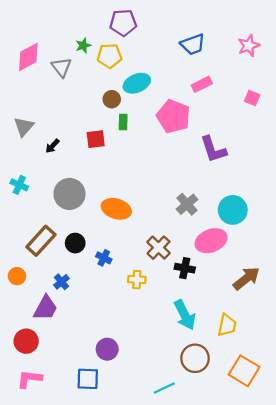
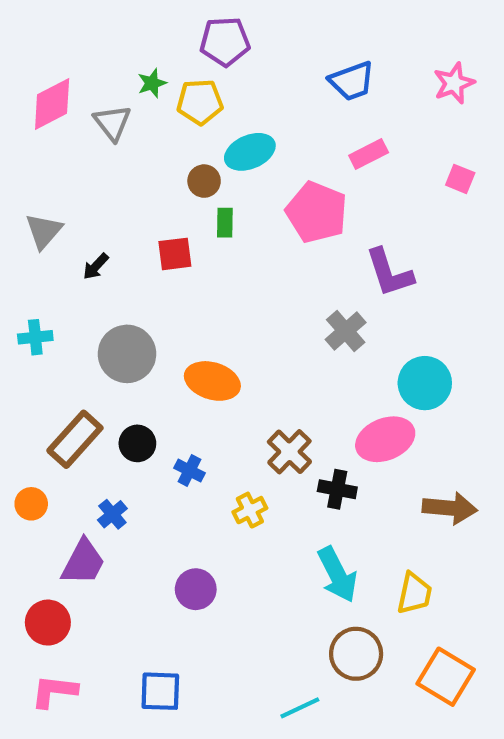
cyan cross: (19, 185) -> (35, 337), turned -30
gray cross: (187, 204) -> (346, 331), moved
brown arrow: (246, 278) -> (450, 508), turned 44
yellow cross: (137, 280) -> (250, 510), turned -30
purple circle: (107, 349) -> (196, 589), moved

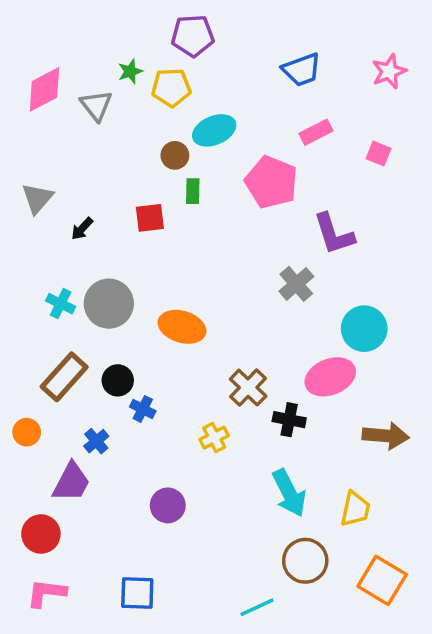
pink square: (460, 179) -> (378, 154), moved
cyan cross: (35, 337) -> (61, 304), moved, turned 32
blue cross: (189, 471) -> (143, 409), moved

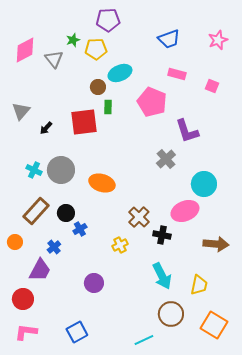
pink rectangle: (316, 132) -> (177, 74), turned 42
red square: (150, 218) -> (84, 122), size x1.6
blue cross: (143, 409) -> (80, 229), turned 32
blue square: (137, 593) -> (77, 332), turned -30

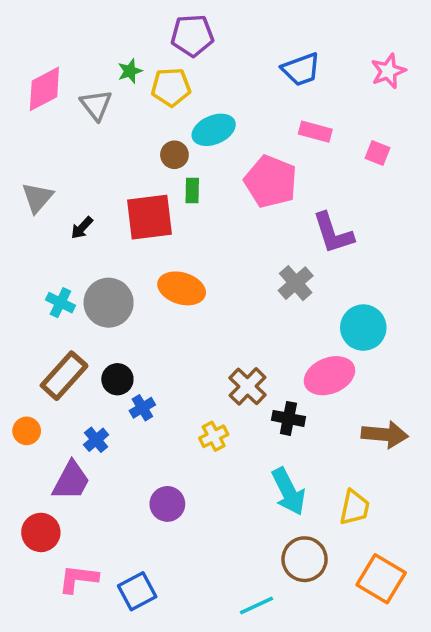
orange ellipse: (102, 183) -> (182, 288), moved
pink L-shape: (26, 332) -> (78, 579), moved

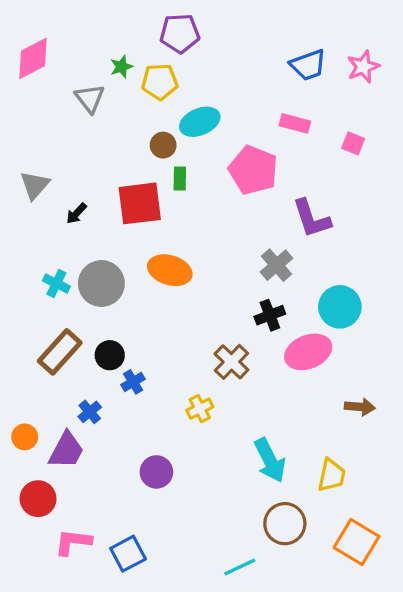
blue trapezoid: (301, 69) -> (308, 65), moved
pink diamond: (44, 89) -> (33, 58), moved
black cross: (288, 418) -> (270, 315), moved, turned -32
orange circle: (27, 431) -> (25, 437), moved
brown arrow: (385, 434) -> (360, 407), size x0.7

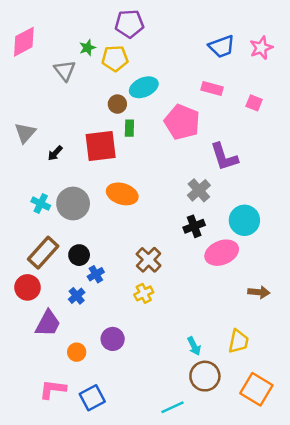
brown cross: (231, 362) -> (149, 260), moved
blue cross: (90, 412) -> (77, 296), moved
orange circle: (25, 437) -> (77, 352), moved
cyan arrow: (270, 460) -> (194, 346), moved, size x0.6
red circle: (38, 499) -> (28, 287), moved

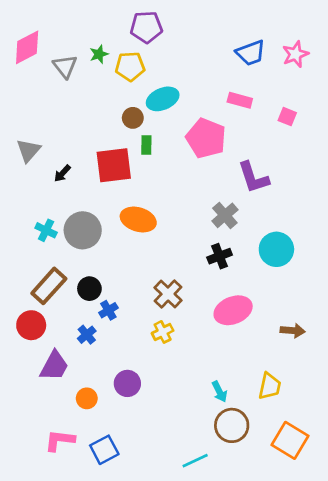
gray triangle: (65, 70) -> (65, 66), moved
pink ellipse: (222, 253) -> (233, 310), moved

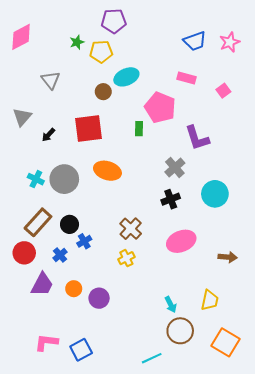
gray triangle: (65, 66) -> (51, 80), moved
pink square: (287, 117) -> (223, 91), turned 32
green rectangle: (146, 145) -> (139, 129), moved
blue cross: (87, 335) -> (60, 255), moved
orange circle: (87, 398) -> (74, 289), moved

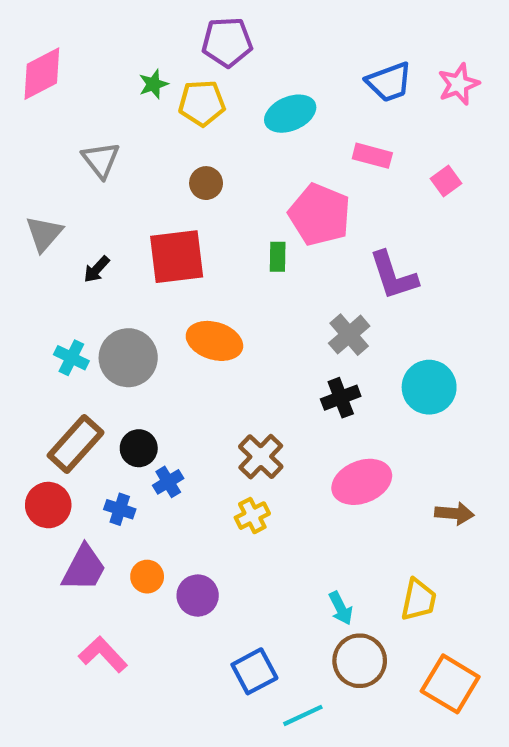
cyan ellipse: (126, 77) -> (290, 114), moved
blue cross: (60, 255) -> (120, 509), turned -32
pink L-shape: (46, 342) -> (103, 654), moved, turned 40
blue square: (81, 350) -> (254, 671), moved

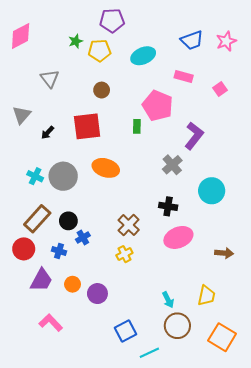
purple L-shape: (393, 276) -> (194, 136), turned -124
black cross: (341, 398) -> (168, 206), moved, turned 30

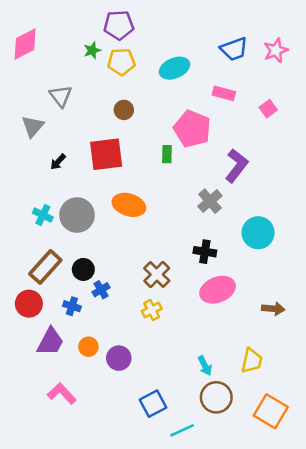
purple pentagon: (112, 20) -> (119, 25), moved
gray triangle: (22, 115) -> (33, 126), moved

